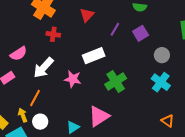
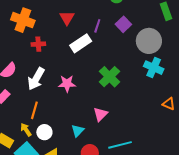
gray circle: (162, 55) -> (149, 41), size x1.6
white rectangle: (94, 56) -> (81, 43), moved
pink triangle: (99, 116) -> (101, 114), size x0.7

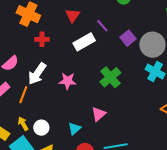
purple square: (123, 24) -> (128, 38), moved
purple line: (97, 26) -> (102, 26), turned -64
orange line: (34, 110) -> (23, 95), moved

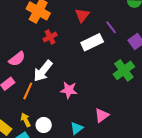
red cross: (42, 39) -> (50, 37), turned -32
green cross: (110, 77) -> (124, 70), moved
pink star: (68, 81) -> (69, 90), moved

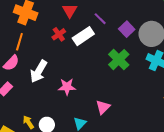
red cross: (50, 37) -> (59, 34), moved
orange line: (28, 91) -> (19, 42), moved

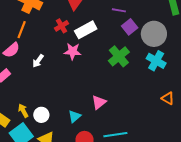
purple line: (100, 19) -> (119, 10), moved, turned -40
white arrow: (39, 71) -> (38, 61), size x0.6
pink star: (67, 87) -> (73, 51), moved

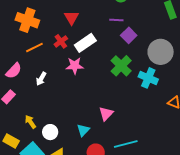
orange line: (22, 30) -> (34, 47), moved, turned 48
gray circle: (154, 34) -> (161, 52), moved
cyan cross: (156, 61) -> (148, 78), moved
yellow arrow: (23, 111) -> (30, 122), moved

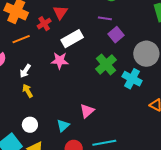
red cross: (61, 41) -> (44, 24), moved
yellow arrow: (30, 122) -> (28, 91), moved

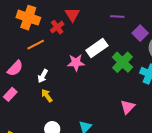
purple square: (116, 35) -> (140, 33), moved
white rectangle: (72, 39) -> (97, 48), moved
pink triangle: (87, 111) -> (128, 107), moved

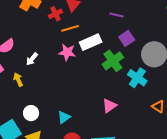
purple square: (140, 33) -> (127, 38), moved
orange line: (36, 45) -> (70, 28), moved
yellow arrow: (47, 96) -> (18, 80), moved

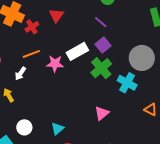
red cross: (55, 14) -> (32, 27), moved
purple line: (116, 15) -> (101, 22), turned 32
orange line: (70, 28) -> (31, 54), moved
purple square: (127, 38) -> (103, 45), moved

